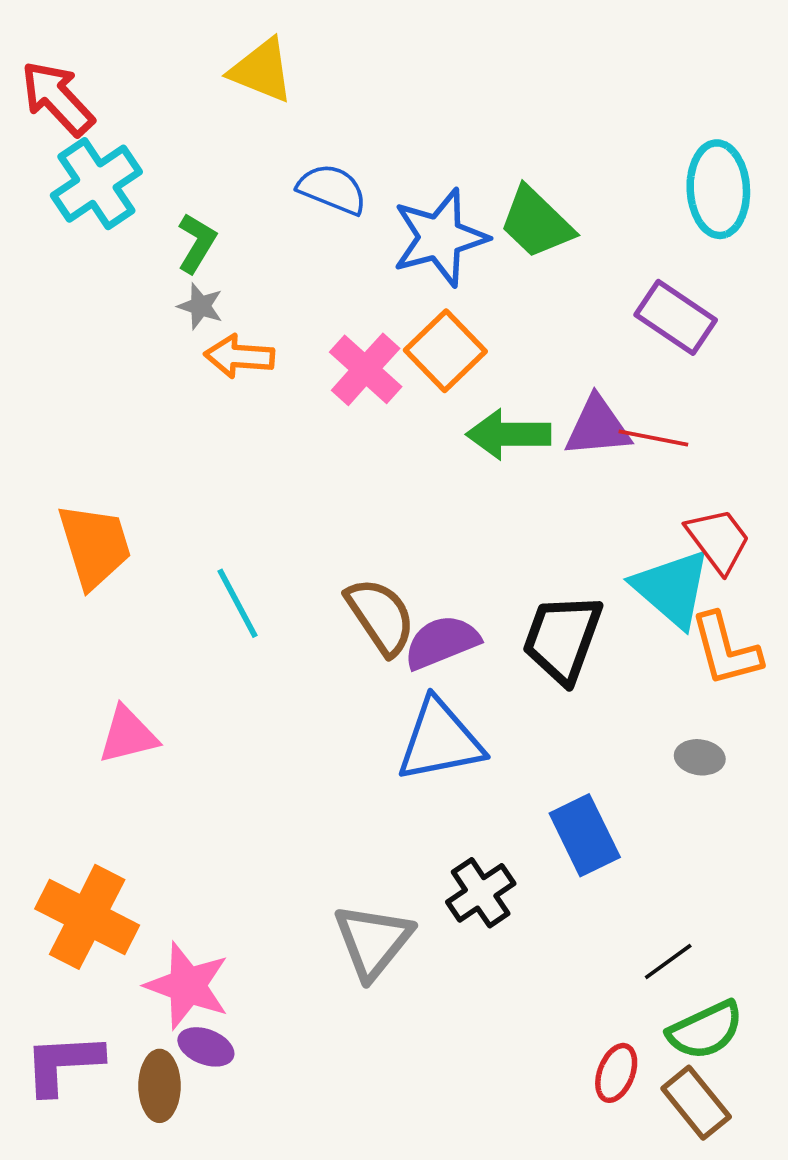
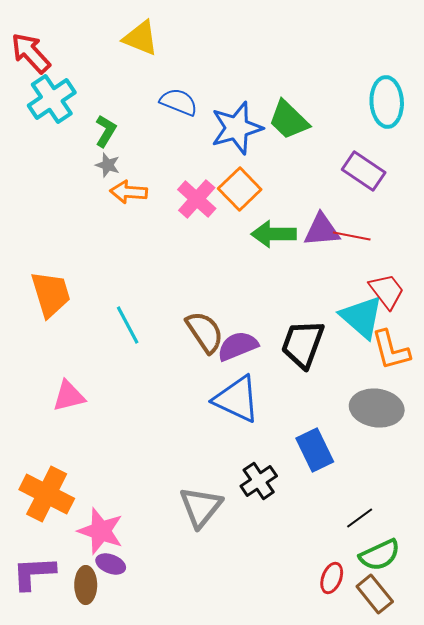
blue triangle: (440, 741) -> (237, 399), turned 36
gray ellipse: (700, 757) -> (377, 408), size x2.0

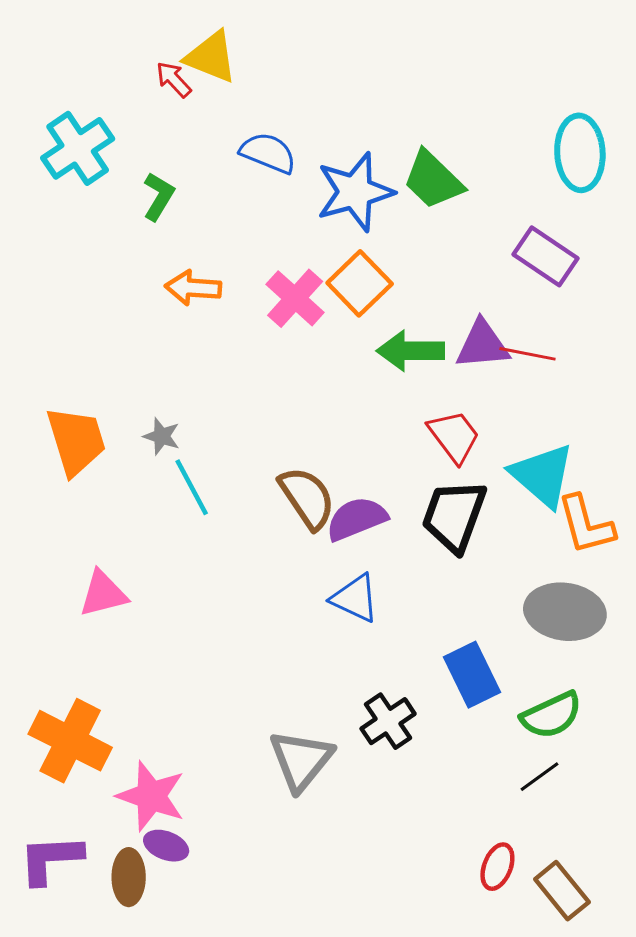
red arrow: (31, 53) -> (174, 79), moved, size x0.6
gray star: (108, 165) -> (162, 436), moved
red trapezoid: (387, 291) -> (454, 436), moved
blue triangle: (237, 399) -> (355, 598), size x0.7
green semicircle: (380, 555) -> (551, 715), moved

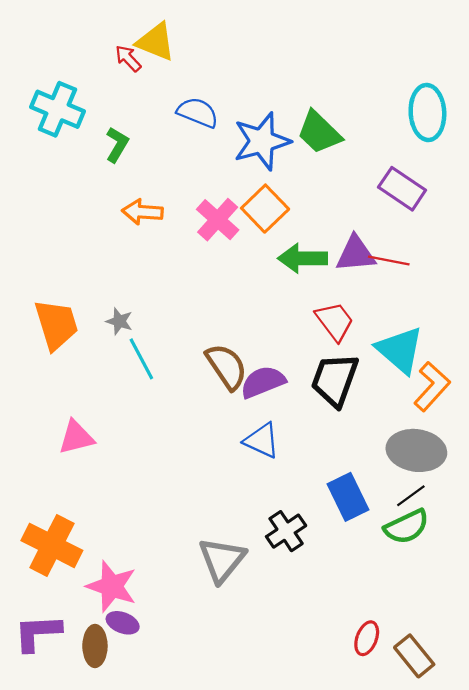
cyan cross: (78, 148) -> (57, 109), turned -33
orange L-shape: (586, 525) -> (432, 386), turned -123
black line: (539, 777) -> (411, 496), moved

